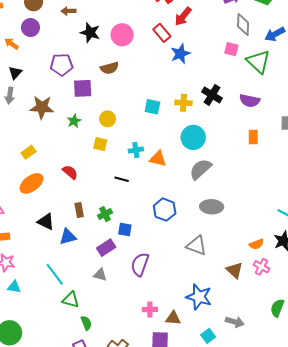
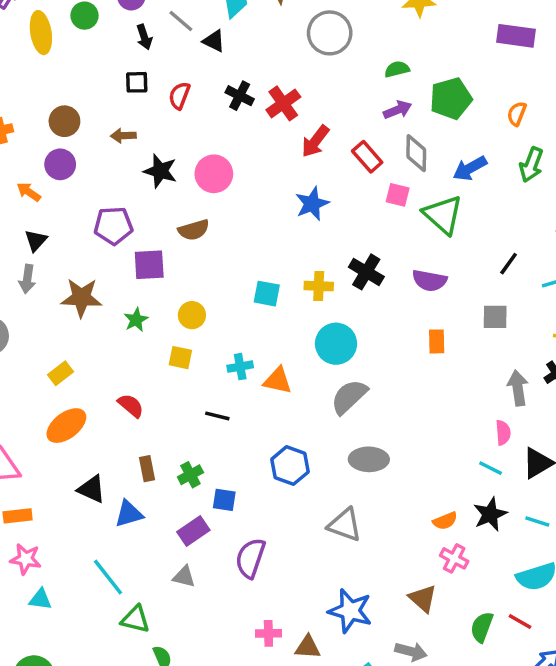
red rectangle: (162, 33) -> (367, 157), moved
brown triangle: (234, 270) -> (423, 598), moved

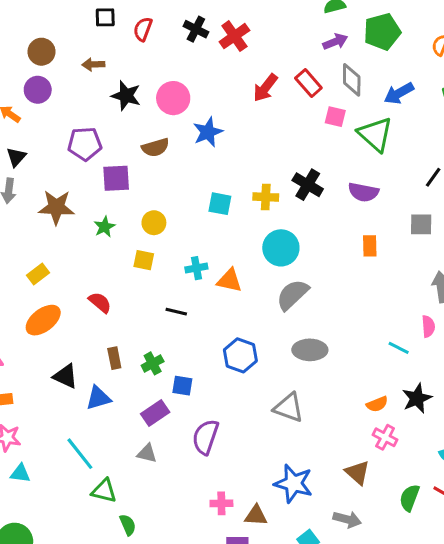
red arrow: (315, 141) -> (265, 88), moved
blue star: (312, 204) -> (208, 132), moved
cyan line: (491, 468) -> (399, 348), moved

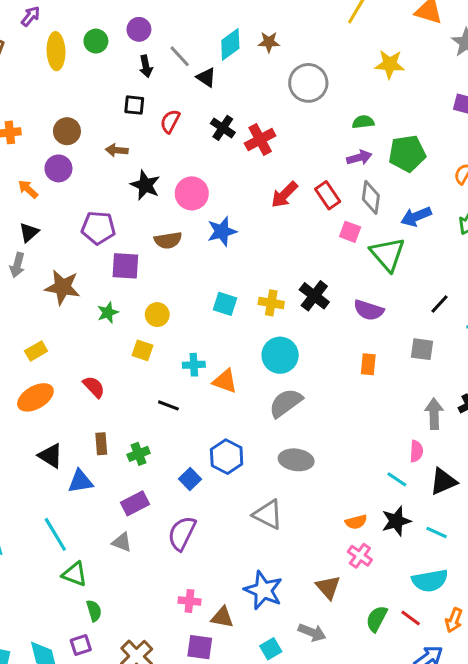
cyan line: (399, 348) -> (397, 479), moved
blue square: (182, 386) -> (190, 479), moved, turned 30

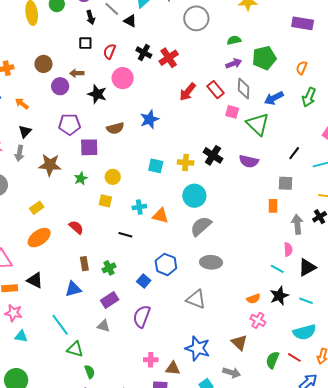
purple circle: (58, 168) -> (60, 86), moved
pink circle: (192, 193) -> (123, 78), moved
orange rectangle: (368, 364) -> (273, 206), moved
black triangle: (51, 456) -> (35, 280), moved

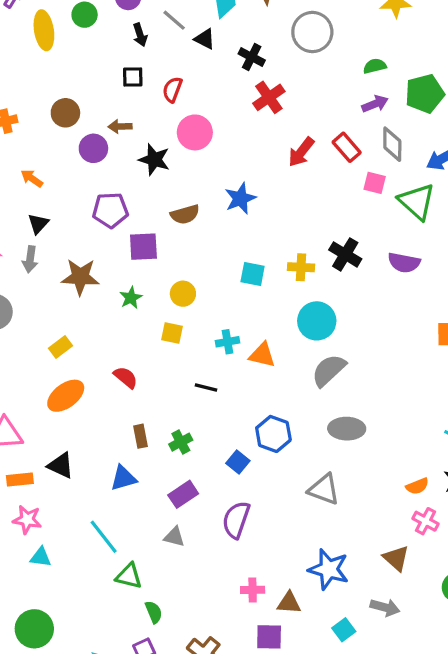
black cross: (144, 53) -> (252, 57), moved

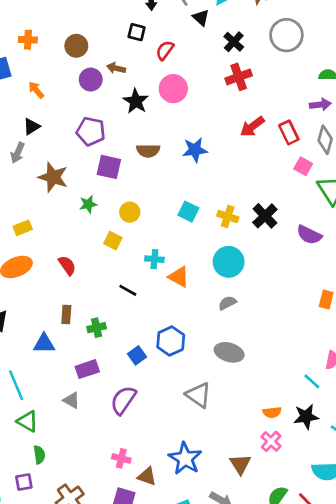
gray semicircle: (329, 370) -> (227, 303), size x0.6

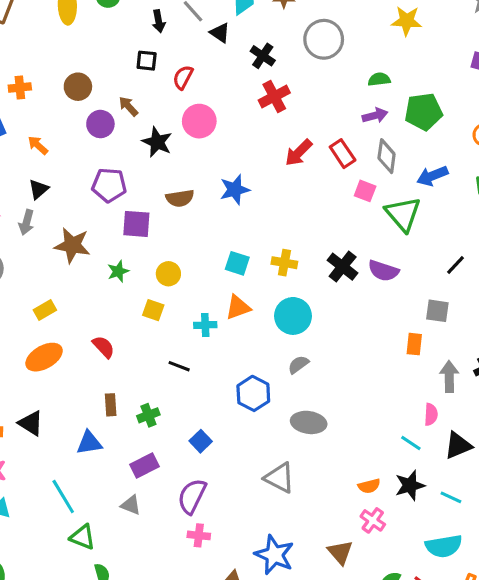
brown arrow: (116, 68) -> (128, 106), turned 42
black cross: (265, 216) -> (343, 267), moved
orange triangle: (179, 277) -> (238, 307), moved, turned -40
blue hexagon: (171, 341) -> (253, 393), moved
pink cross: (121, 458) -> (199, 535), moved

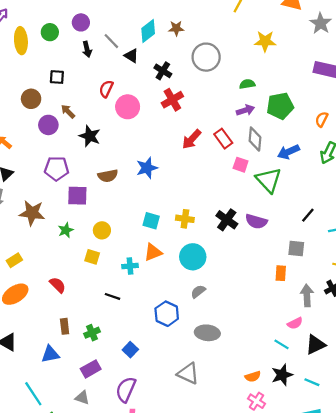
black square: (147, 61) -> (57, 77), moved
pink circle: (199, 121) -> (128, 107), moved
pink semicircle: (431, 414) -> (295, 323), turned 63

